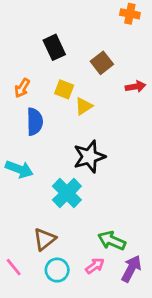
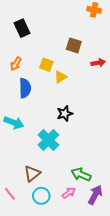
black rectangle: (54, 47) -> (22, 28), moved
brown square: (102, 63) -> (74, 45), turned -35
black star: (89, 157) -> (65, 114), size x0.7

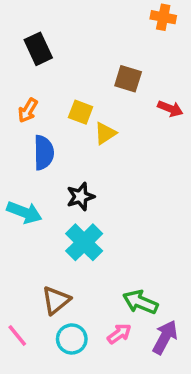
red arrow: (98, 63) -> (170, 109), turned 32
black star: (65, 114) -> (81, 197), moved

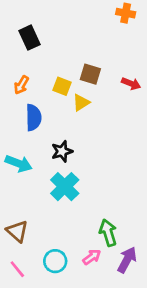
brown square: (128, 79) -> (90, 74), moved
brown triangle: (56, 300) -> (17, 231), moved, turned -40
green arrow: (140, 302) -> (108, 233), turned 50
pink line: (17, 335) -> (17, 269), moved

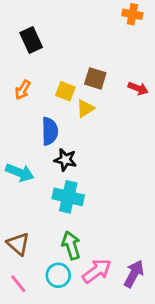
blue semicircle: (34, 117) -> (50, 131), moved
black star: (62, 151) -> (65, 160), turned 30
cyan cross: (65, 187) -> (68, 197), turned -32
green arrow: (108, 233) -> (71, 245), moved
pink arrow: (92, 257) -> (97, 271), size x1.5

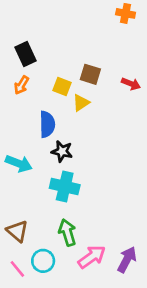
black rectangle: (31, 40) -> (26, 54), moved
cyan circle: (58, 275) -> (43, 261), moved

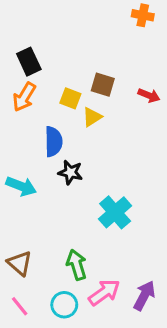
orange arrow: (21, 85) -> (24, 97), size x1.4
cyan cross: (65, 186) -> (115, 212), moved, turned 36
cyan circle: (43, 261) -> (64, 305), moved

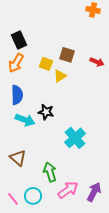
blue semicircle: (53, 142) -> (17, 95), moved
cyan arrow: (21, 186) -> (25, 120), moved
brown triangle: (20, 263) -> (18, 158), moved
cyan circle: (64, 305) -> (33, 196), moved

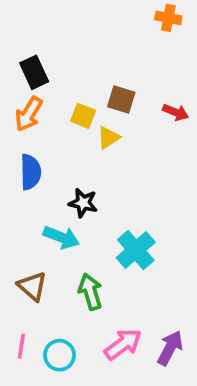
cyan arrow: (25, 120) -> (61, 237), moved
green arrow: (50, 172) -> (90, 292), moved
pink line: (13, 199) -> (21, 346), moved, turned 48

